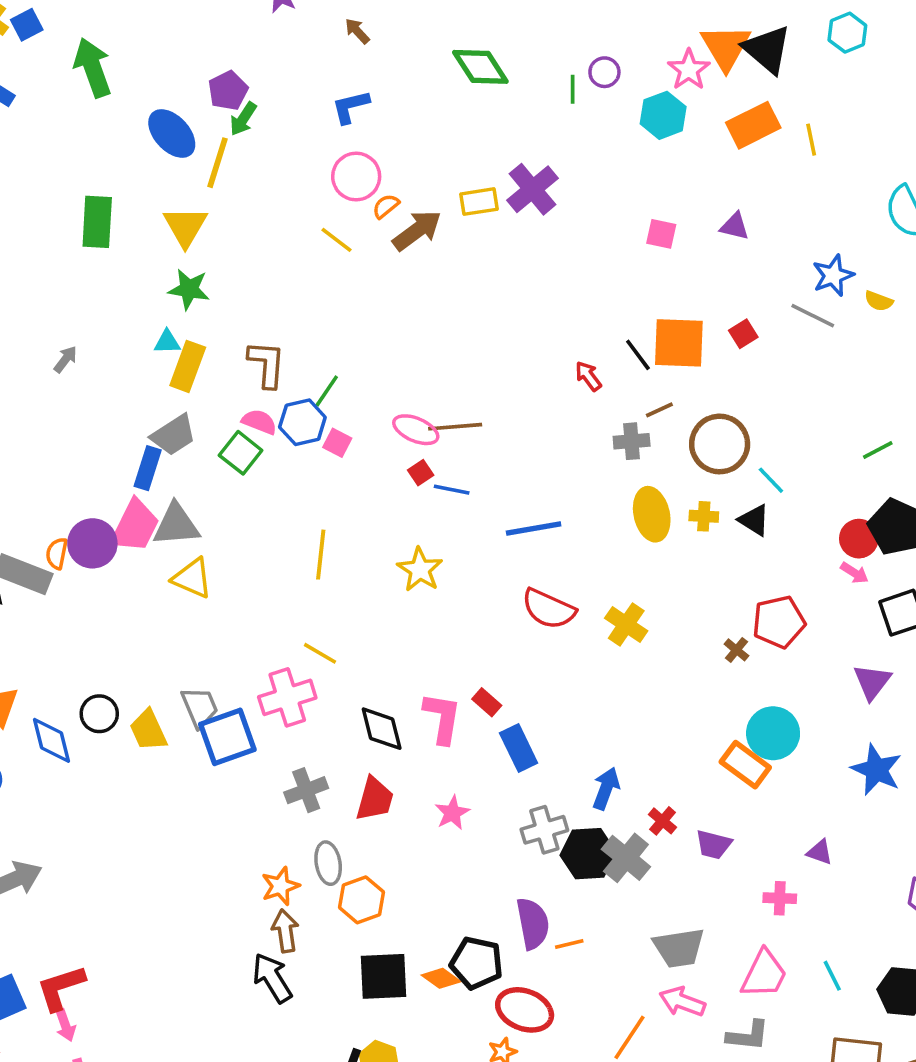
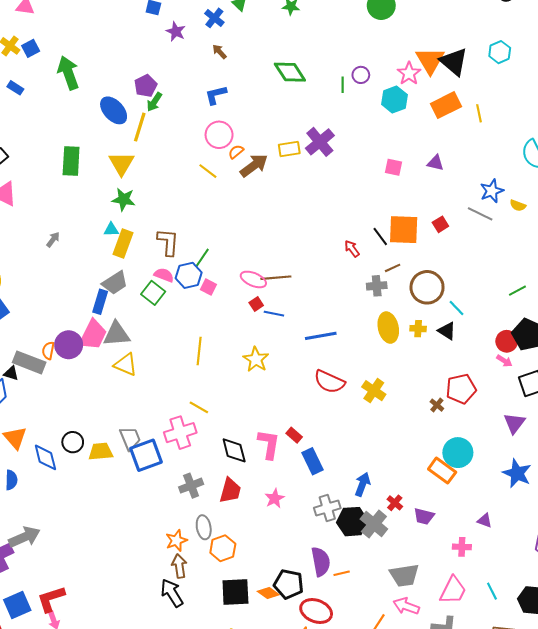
yellow trapezoid: (148, 730) -> (101, 452), turned 110

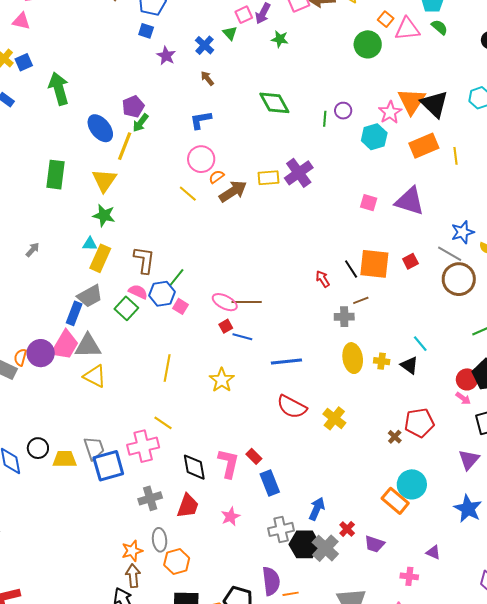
purple triangle: (435, 163) -> (410, 201), size x1.8
brown circle: (427, 287) -> (459, 279), moved

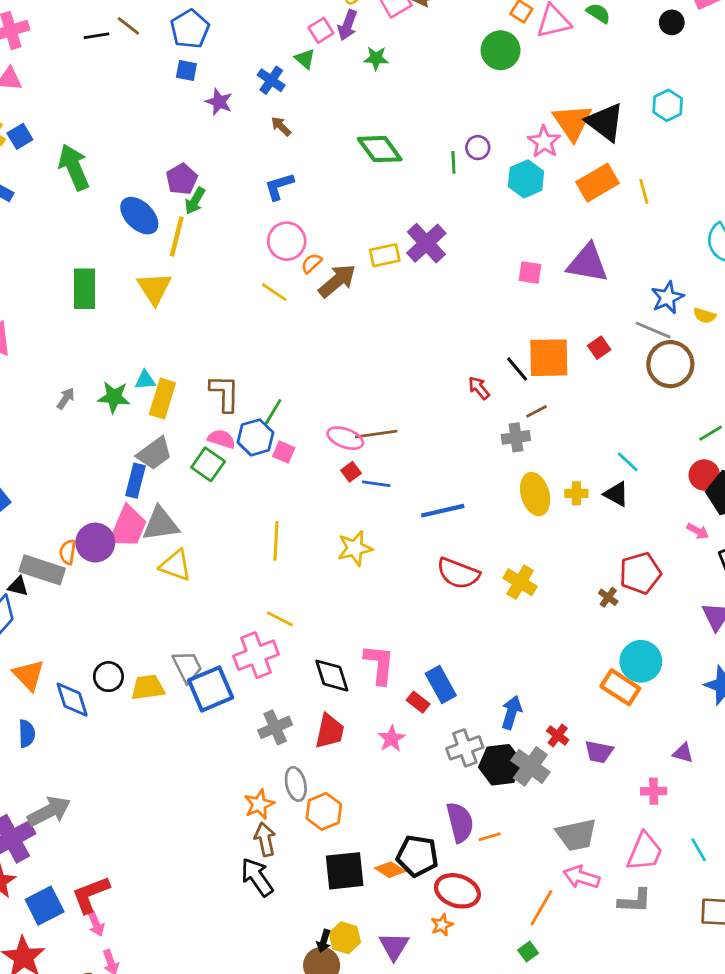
green star: (104, 215) -> (114, 397), moved
red circle: (467, 379) -> (704, 475), moved
yellow star: (222, 380) -> (355, 548), turned 30
red rectangle: (254, 456) -> (418, 702), moved

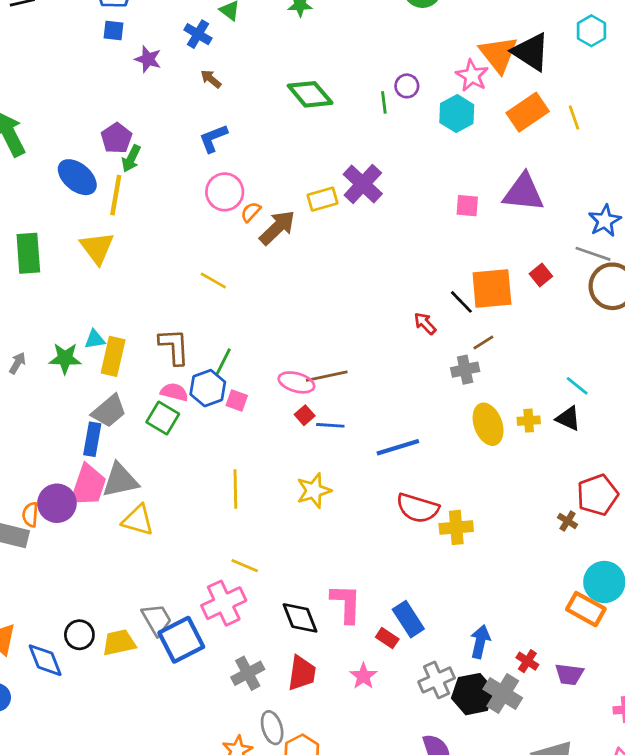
yellow line: (274, 292) -> (213, 281), moved
yellow cross: (520, 582) -> (456, 527), moved, turned -32

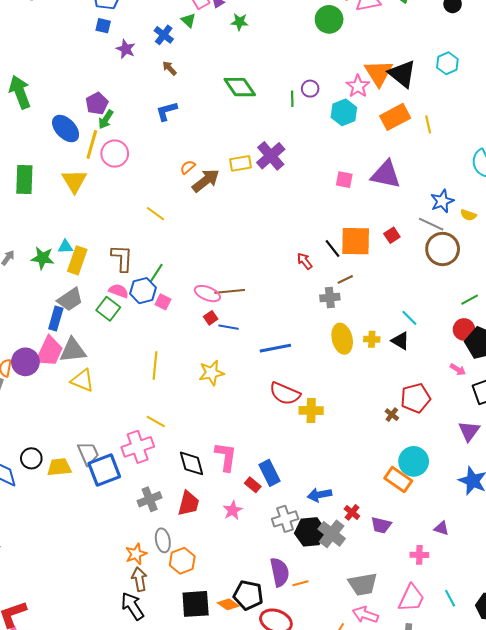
pink circle: (225, 192) -> (115, 154), moved
blue arrow: (480, 642) -> (319, 495), turned -120

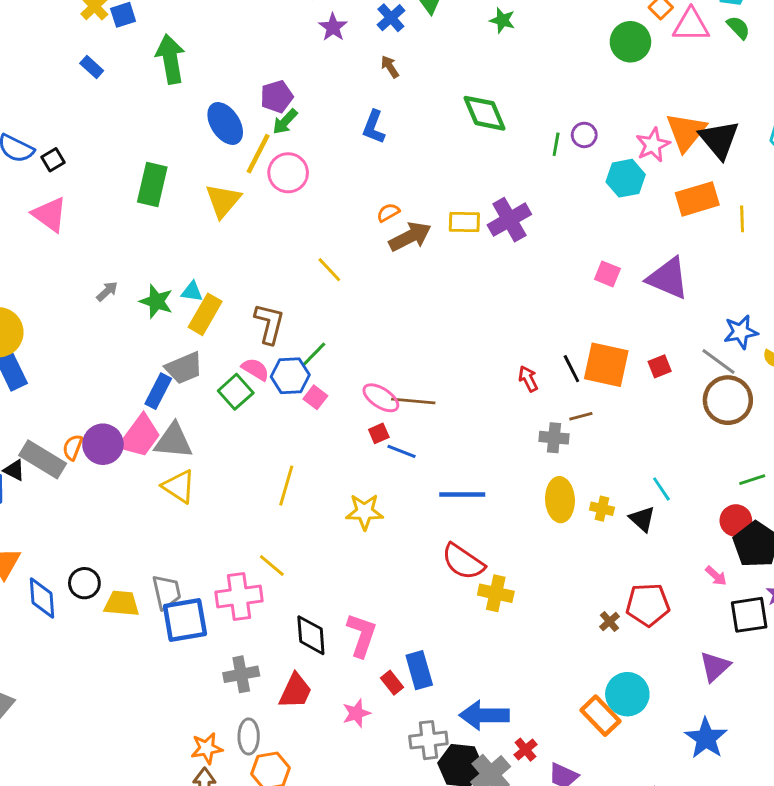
blue L-shape: (167, 111) -> (374, 127), turned -65
blue arrow: (319, 495) -> (484, 715), size x1.4

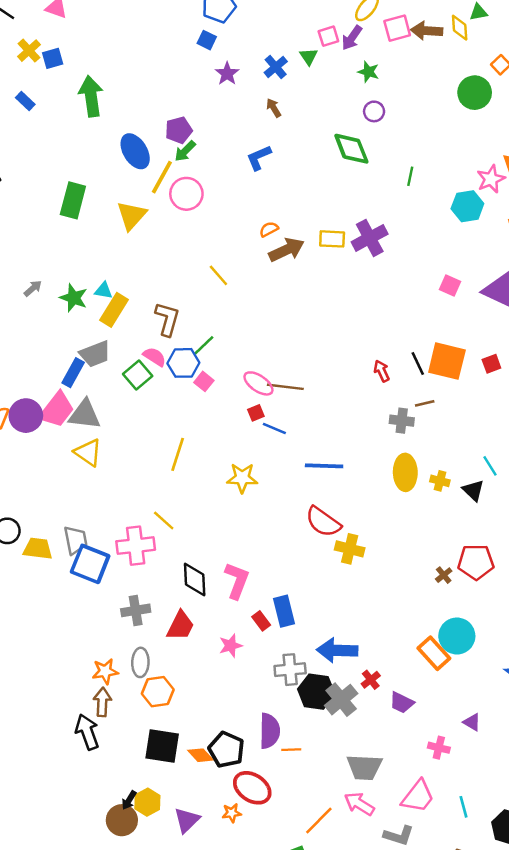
blue L-shape: (374, 127) -> (259, 158), turned 44
purple circle: (584, 135) -> (374, 111), moved
blue square: (185, 620) -> (90, 564), turned 30

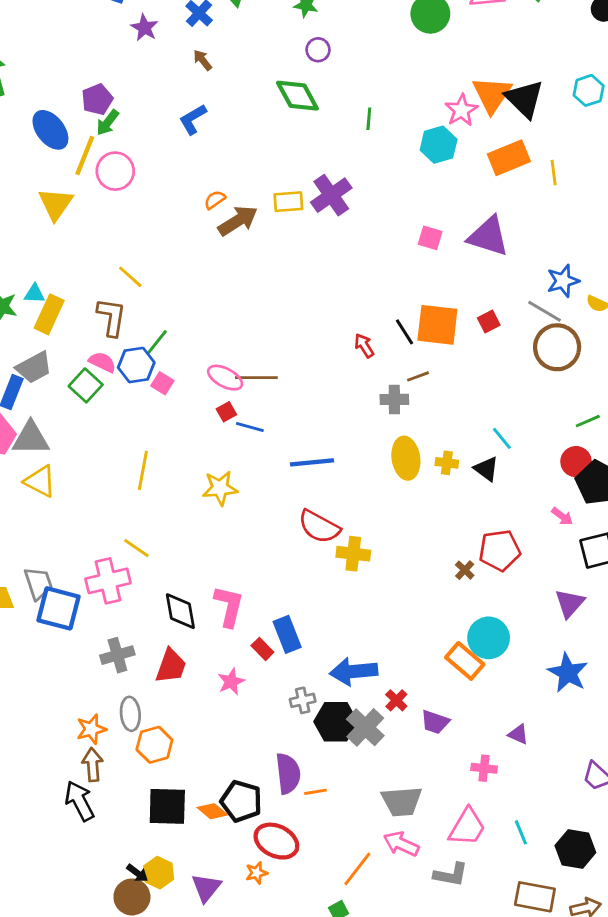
yellow line: (218, 275) -> (130, 277), moved
gray cross: (290, 670) -> (303, 700), size x0.7
black arrow: (129, 800) -> (137, 873), turned -78

